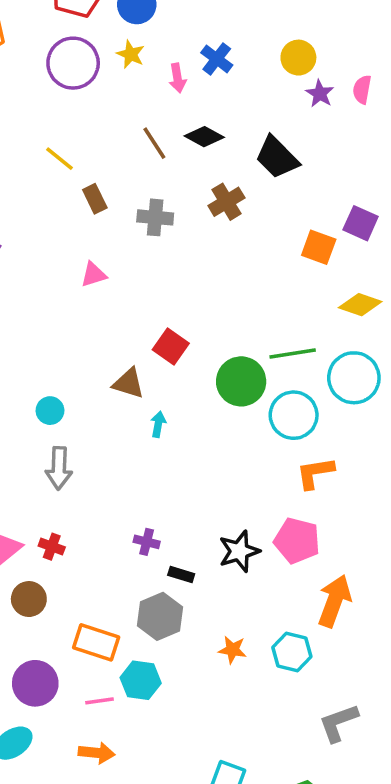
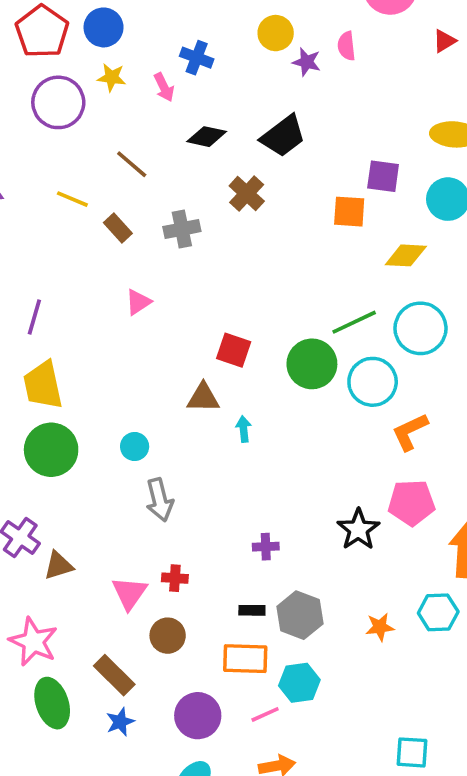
brown line: (154, 143) -> (132, 164), moved
black trapezoid: (277, 157) -> (283, 136), turned -66
black rectangle: (181, 575) -> (252, 610), moved

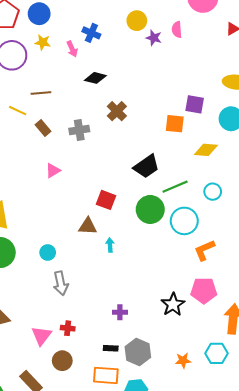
black trapezoid: (283, 136) -> (146, 166), moved
brown line: (132, 164) -> (41, 93), moved, turned -48
cyan circle: (420, 328) -> (213, 192), size x0.6

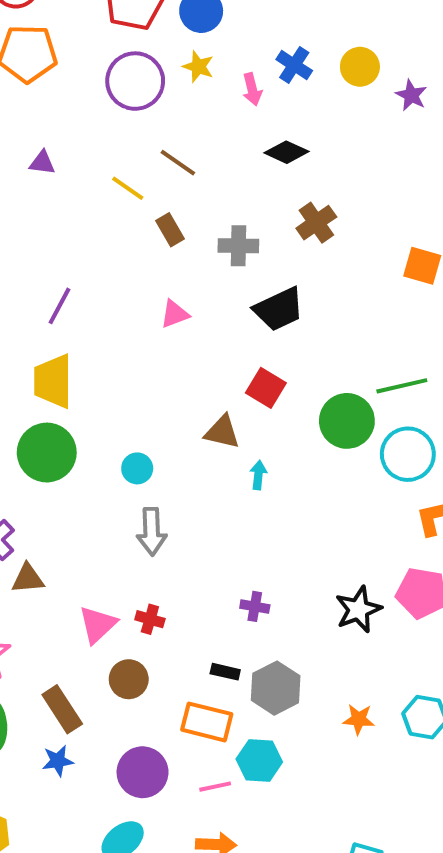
yellow circle: (137, 21) -> (360, 67), moved
brown line: (41, 93) -> (178, 163), turned 30
black trapezoid: (146, 166) -> (279, 309), moved

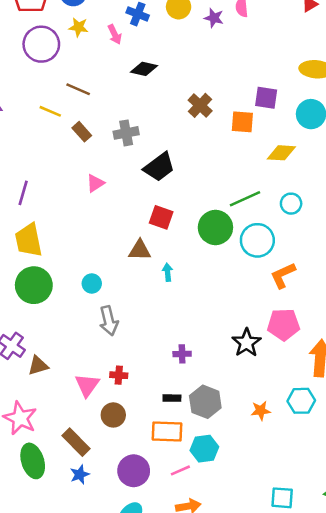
brown cross: (316, 223) -> (200, 105), moved

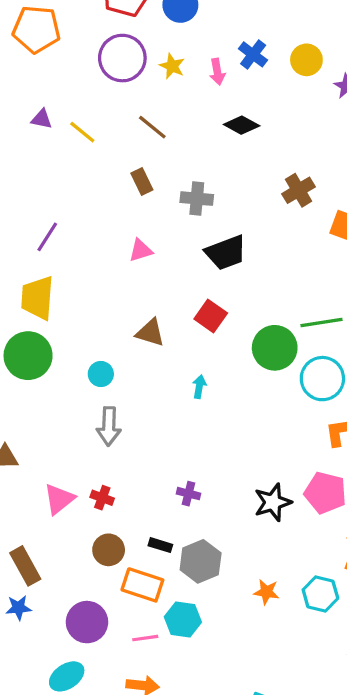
yellow star: (79, 27) -> (172, 66), moved
yellow line: (50, 111) -> (82, 132), moved
brown triangle: (140, 250) -> (150, 333), moved
brown circle: (113, 415) -> (109, 550), moved

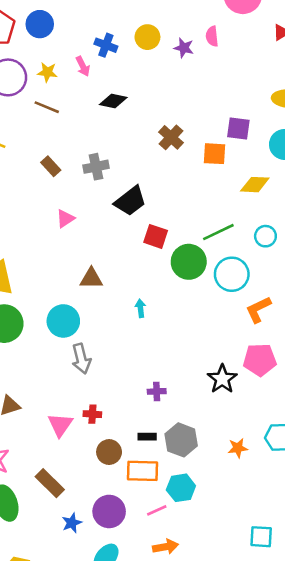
brown line: (152, 127) -> (47, 107), moved
red square: (211, 316) -> (156, 236), moved
cyan circle: (101, 374) -> (63, 321), size x1.6
blue star: (19, 608) -> (72, 523), moved

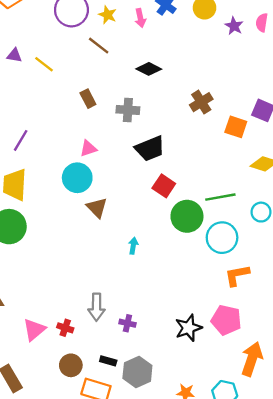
black diamond: (113, 101) -> (149, 69), moved
brown triangle: (91, 278) -> (97, 208), turned 30
cyan circle: (63, 321) -> (77, 178), moved
gray arrow: (81, 359) -> (96, 307), moved

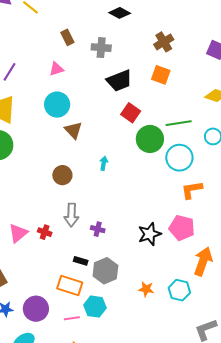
orange square: (236, 127) -> (161, 75), moved
pink triangle: (88, 148) -> (56, 69), moved
brown circle: (71, 365) -> (62, 175), moved

